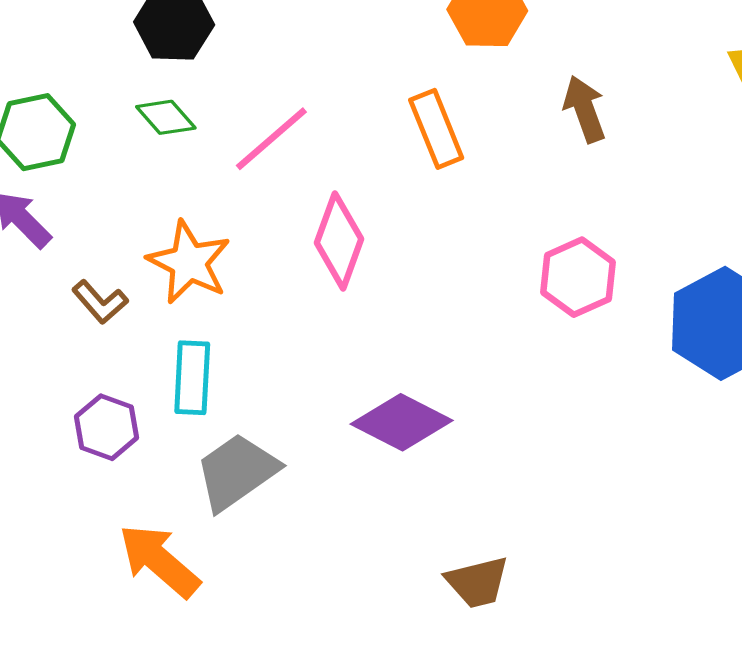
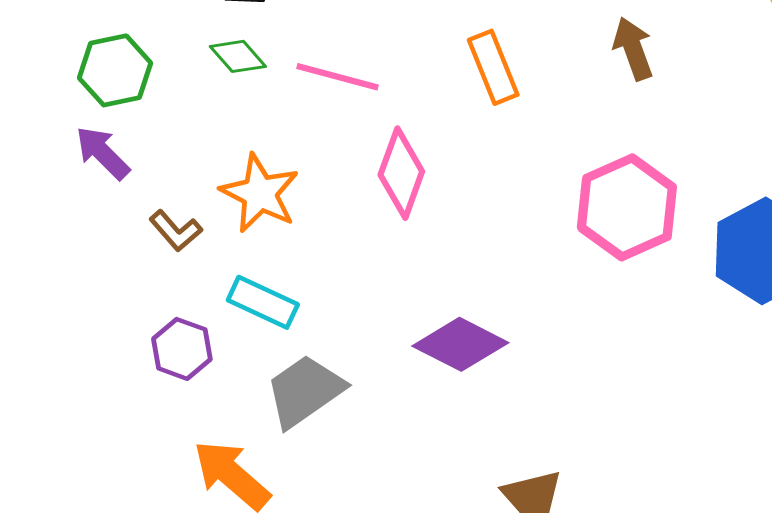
pink line: (271, 139) -> (338, 77), turned 56
pink hexagon: (578, 277) -> (627, 207), size x1.4
cyan rectangle: (192, 378) -> (263, 302), turned -68

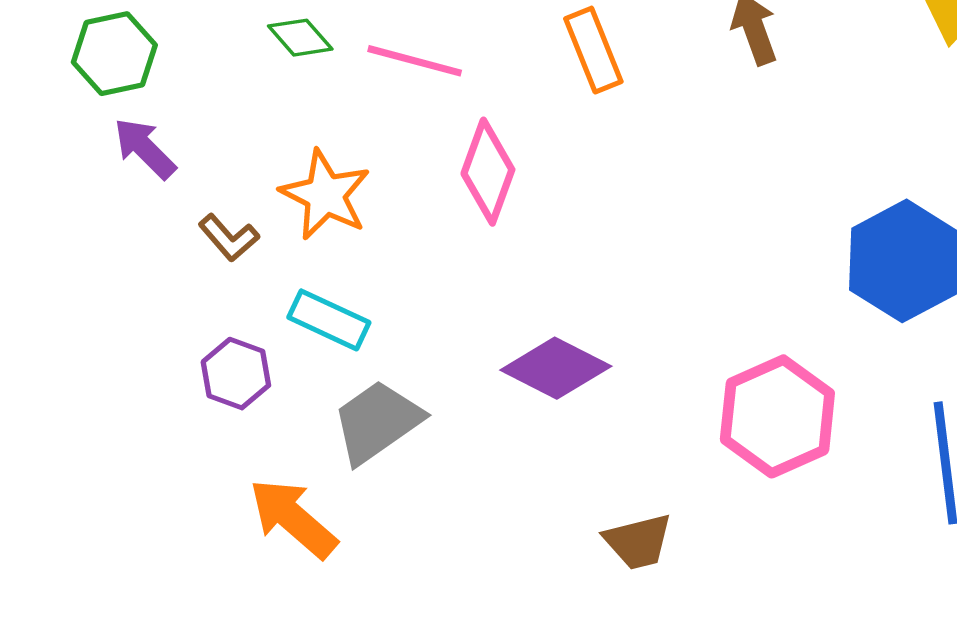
green hexagon: (115, 70) -> (114, 54), moved
pink hexagon: (627, 207) -> (777, 416), moved

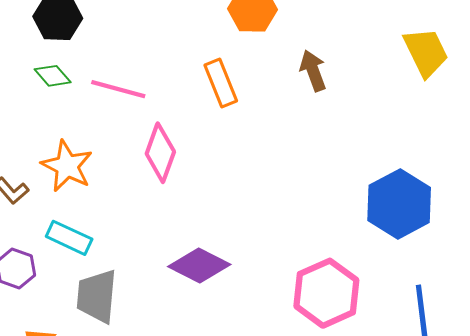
gray trapezoid: (377, 422) -> (97, 296), turned -50

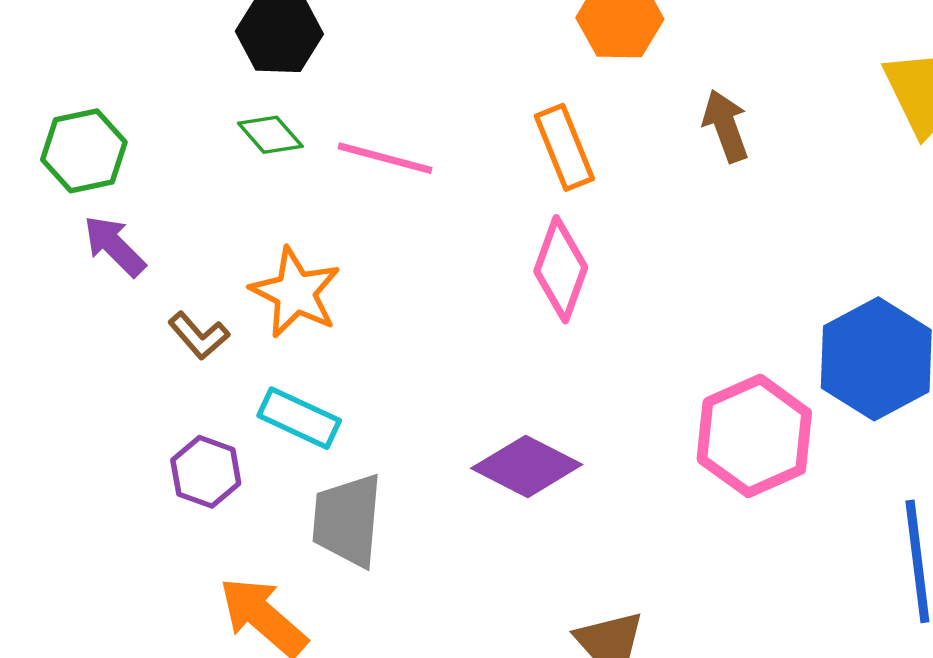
pink diamond: (160, 153) -> (561, 269), moved
pink hexagon: (326, 293) -> (754, 436), moved

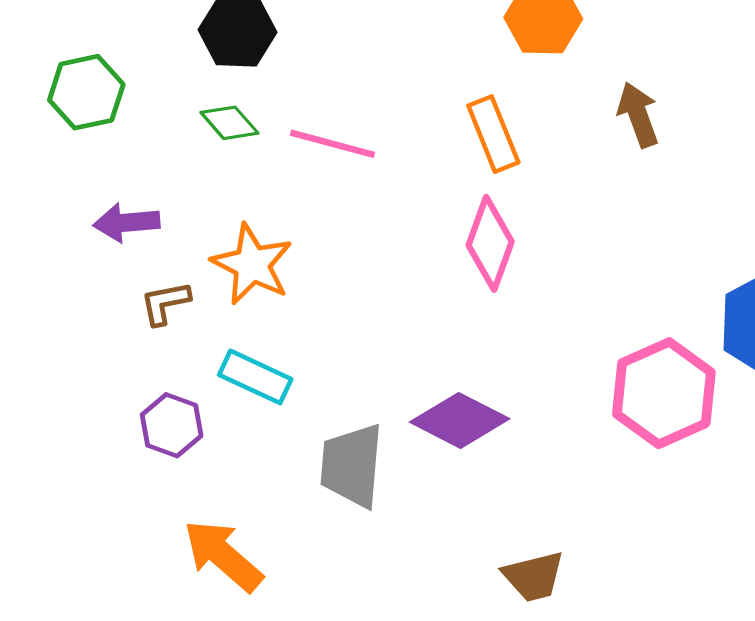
green hexagon: (84, 151) -> (86, 92), moved
purple arrow: (114, 246) -> (127, 223), moved, turned -50
brown L-shape: (199, 336) -> (165, 303), turned 120
gray trapezoid: (347, 520) -> (352, 465), moved

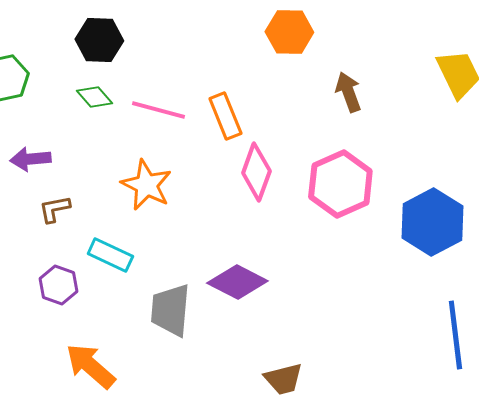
orange rectangle: (493, 134) -> (225, 116), moved
orange star: (252, 264) -> (146, 185), moved
pink hexagon: (664, 393) -> (340, 184), moved

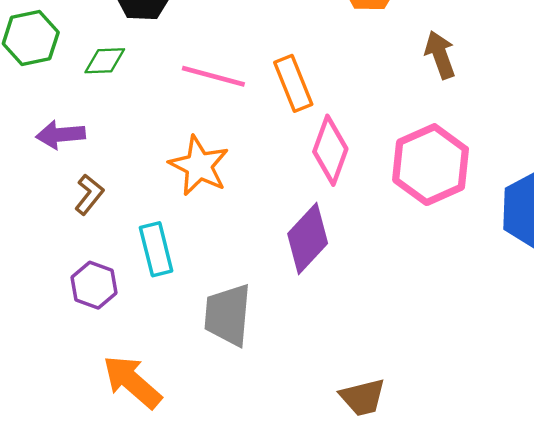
green diamond: (94, 97) -> (105, 61), moved, turned -51
brown L-shape: (54, 209) -> (89, 194), turned 140
cyan rectangle: (110, 255) -> (156, 249), turned 51
purple diamond: (237, 282) -> (308, 239), moved, turned -74

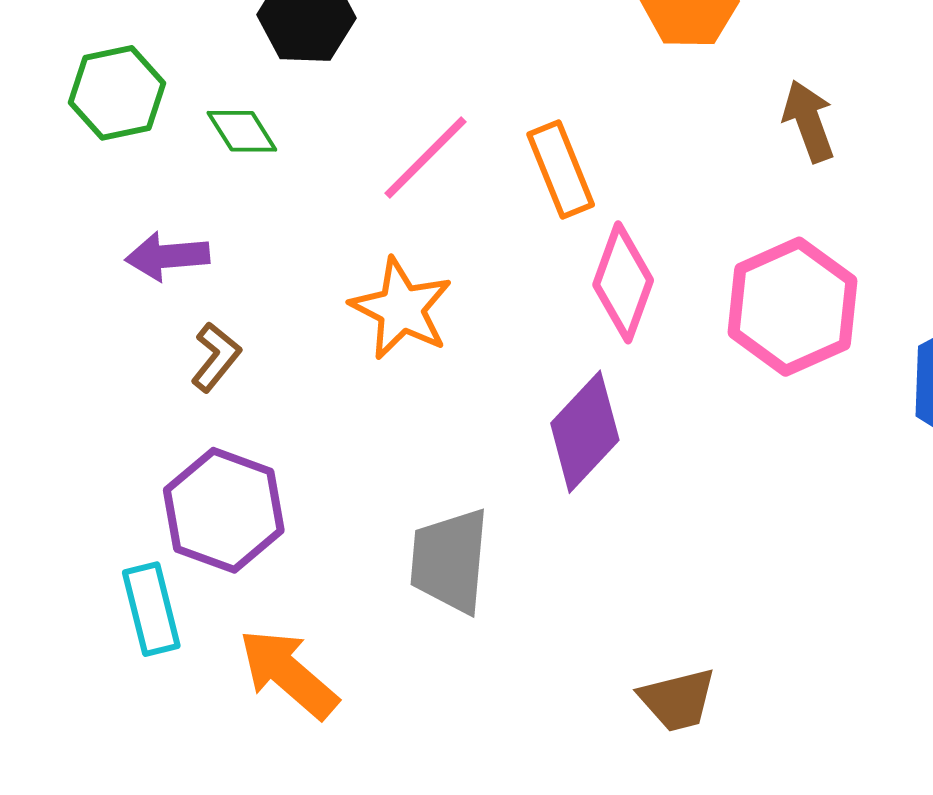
green diamond: (105, 61) -> (242, 131), turned 60
pink line: (213, 76) -> (425, 157), turned -60
cyan rectangle: (156, 249) -> (151, 609), moved
purple hexagon: (94, 285) -> (224, 510), size x1.5

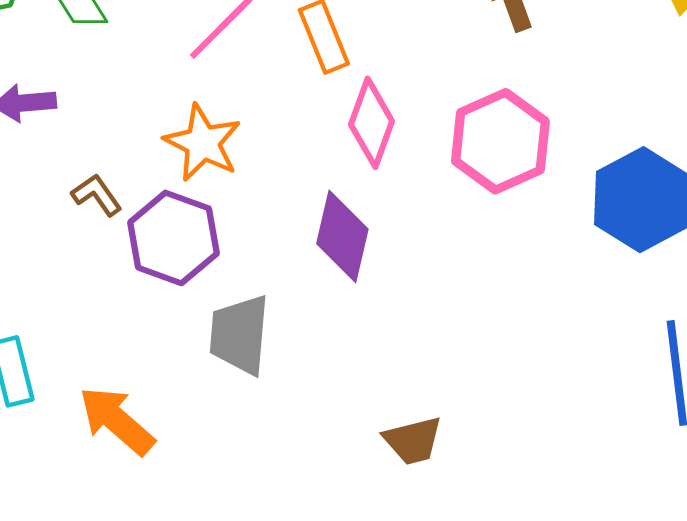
brown L-shape: (216, 357) -> (97, 195), moved, turned -74
purple diamond: (585, 432) -> (342, 236), turned -30
purple hexagon: (224, 510) -> (173, 238), moved

